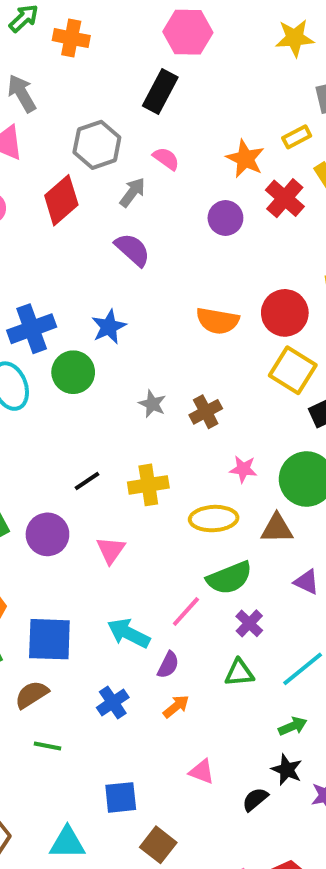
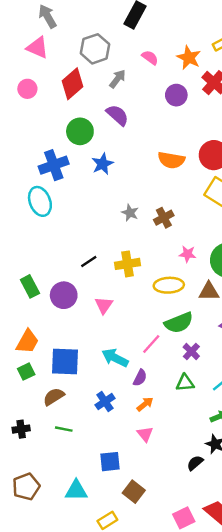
pink semicircle: (166, 159) -> (150, 58), moved
green circle: (73, 372) -> (80, 131), moved
pink triangle: (202, 772) -> (145, 434), moved, turned 30

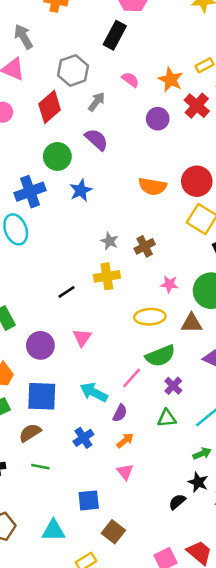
yellow cross: (128, 264) -> (107, 276), moved
purple circle: (64, 295) -> (40, 345), moved

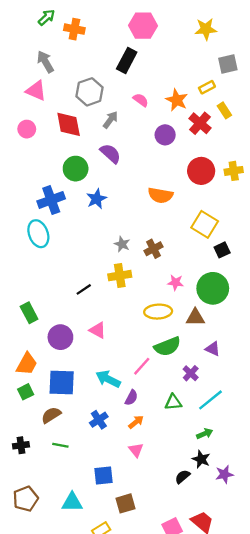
red diamond: (50, 107) -> (69, 124), turned -60
red circle: (197, 181) -> (201, 171), moved
pink triangle: (82, 338) -> (98, 330), turned -36
purple cross: (173, 386) -> (191, 373), moved
brown square: (113, 532) -> (126, 503), turned 36

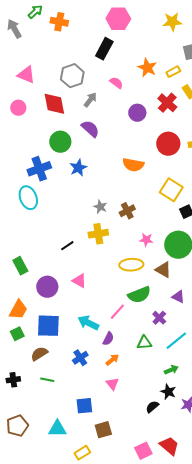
gray arrow: (45, 62) -> (14, 29), moved
orange star: (177, 100) -> (147, 68), moved
brown triangle: (195, 317) -> (163, 270), turned 30

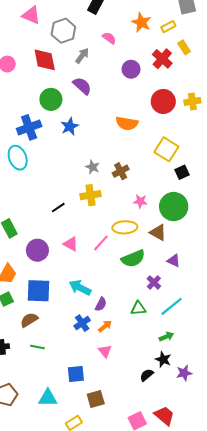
pink triangle: (26, 75) -> (31, 15), moved
pink line: (117, 312) -> (101, 243), moved
blue cross: (80, 358) -> (82, 323), moved

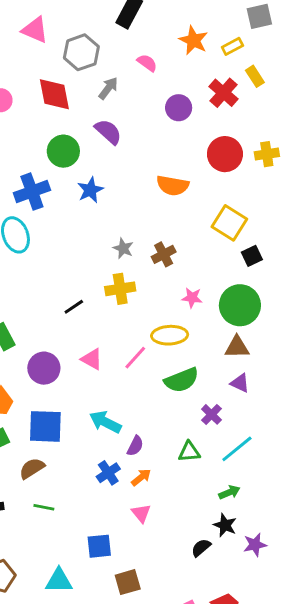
brown triangle: (158, 233) -> (237, 347), moved, turned -30

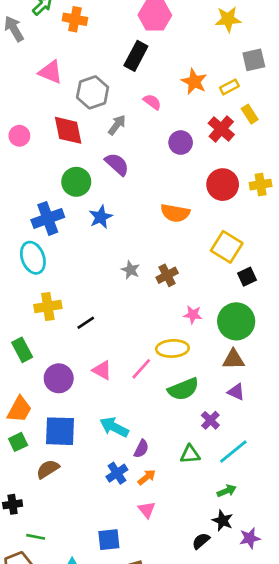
yellow cross: (120, 289) -> (48, 306), moved
green line: (44, 507) -> (36, 537), moved

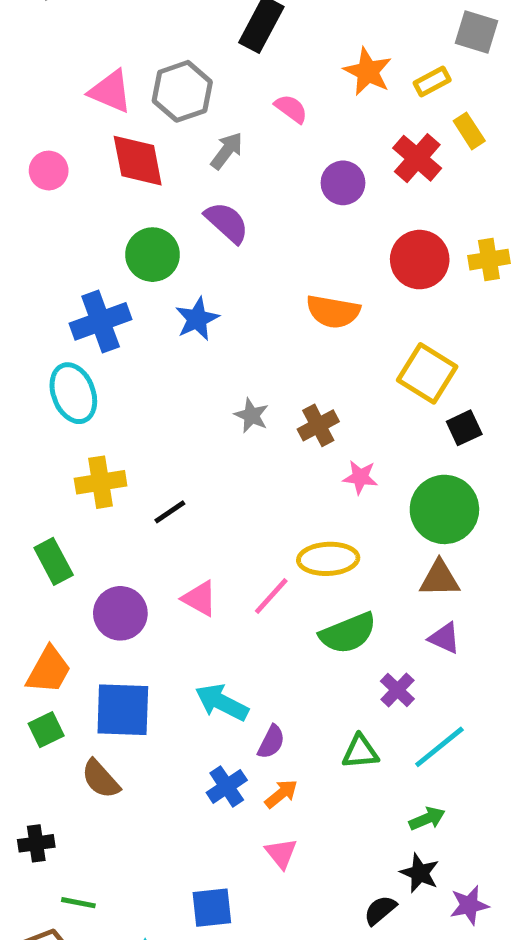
gray square: (254, 60) -> (477, 32), turned 30
pink triangle: (51, 72) -> (110, 91), moved
pink star: (193, 315) -> (360, 477), moved
brown semicircle: (48, 469) -> (101, 779), turned -100

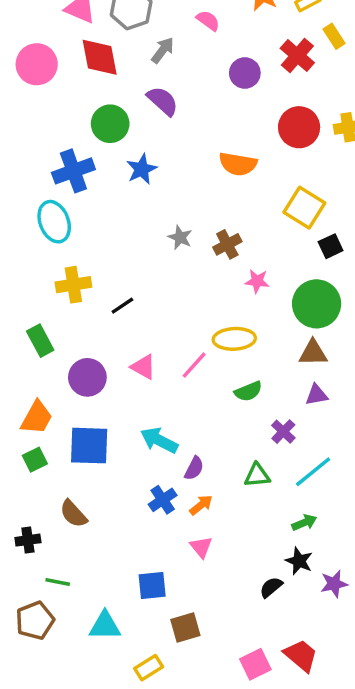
pink circle: (49, 171) -> (37, 64), size x1.5
green semicircle: (348, 633) -> (248, 391), size x0.7
purple triangle: (444, 638) -> (317, 395), turned -35
brown semicircle: (101, 779) -> (73, 514), moved

